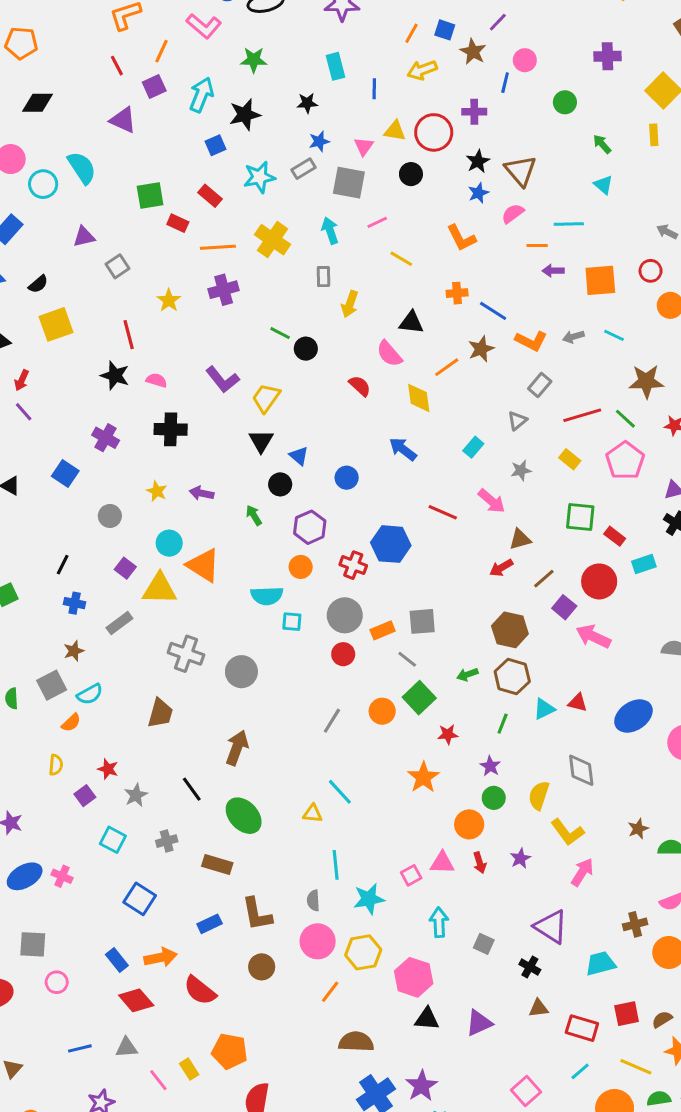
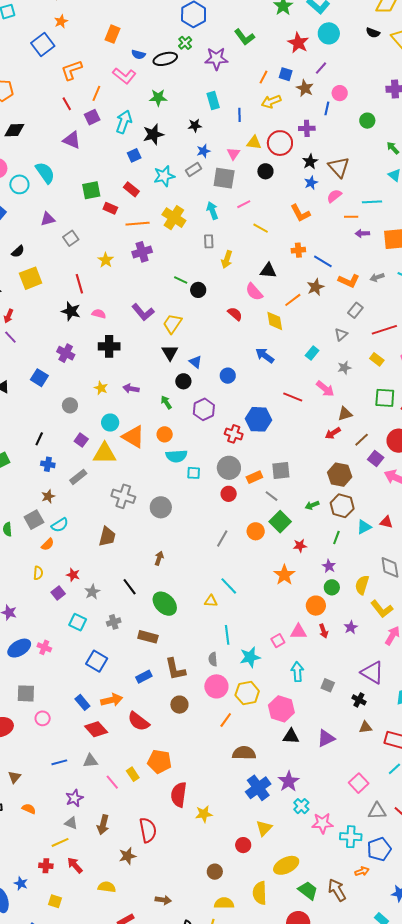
orange circle: (301, 567) -> (165, 434), moved
brown arrow: (237, 748) -> (159, 558), size x0.6

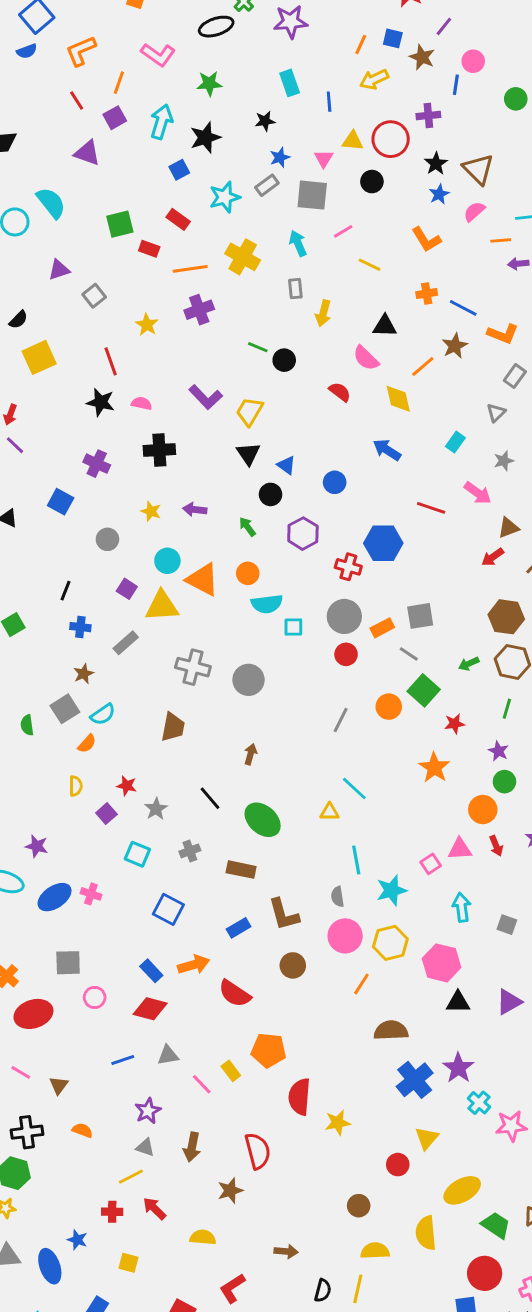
blue semicircle: (138, 54) -> (27, 51), moved, turned -32
red diamond: (96, 729) -> (150, 1009), moved, turned -30

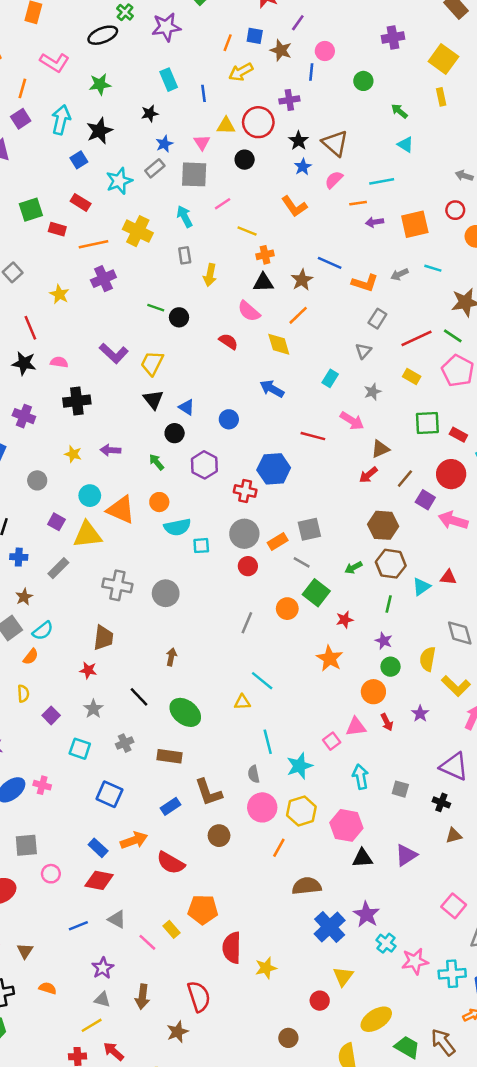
orange cross: (427, 293) -> (265, 255), moved
brown star: (455, 346) -> (302, 280), moved
red star: (127, 786) -> (88, 670), moved
gray triangle: (168, 1055) -> (117, 919), turned 42

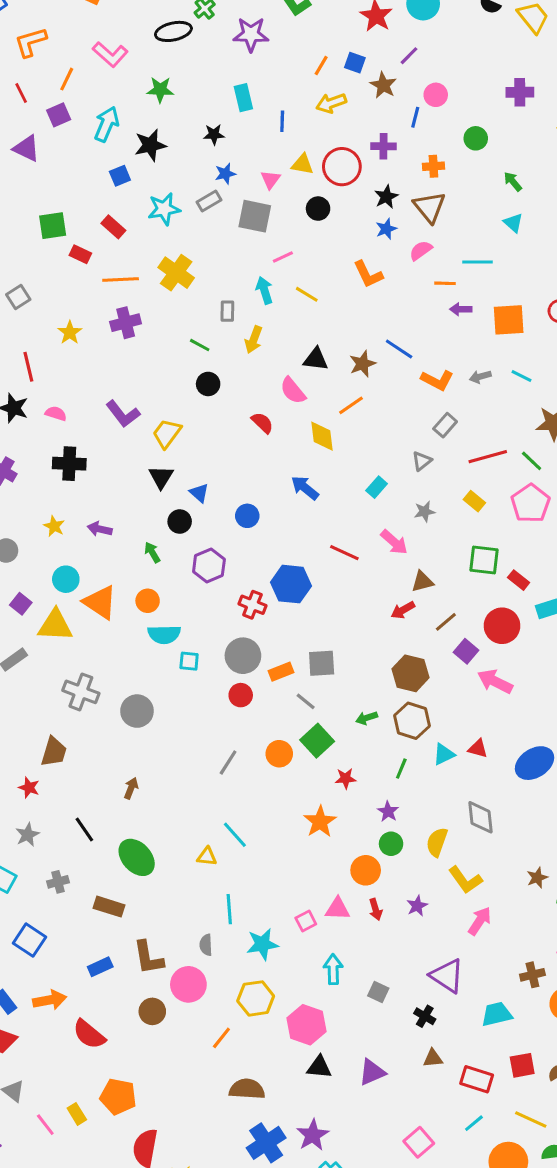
cyan arrow: (185, 217) -> (264, 290), moved
orange cross: (265, 255) -> (433, 166), moved
green line: (156, 308) -> (200, 345), moved
pink circle: (262, 807) -> (188, 984), moved

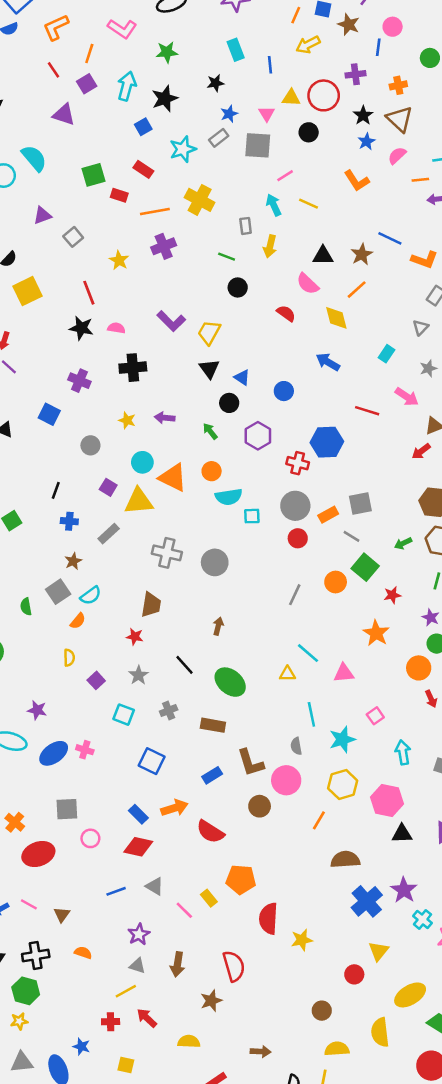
pink triangle: (338, 909) -> (344, 673), moved

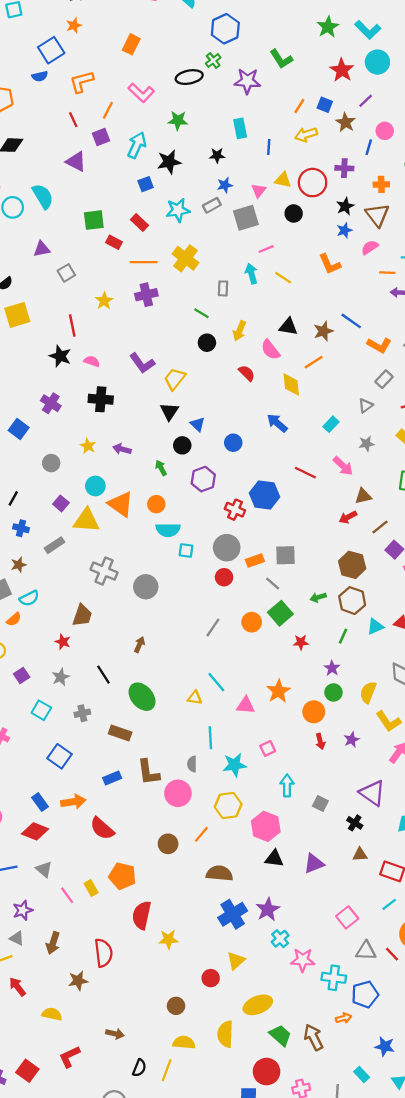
gray square: (258, 145) -> (246, 218), turned -30
yellow arrow: (270, 246) -> (239, 331), moved
orange star: (376, 633) -> (278, 691), moved
brown circle: (260, 806) -> (168, 844), moved

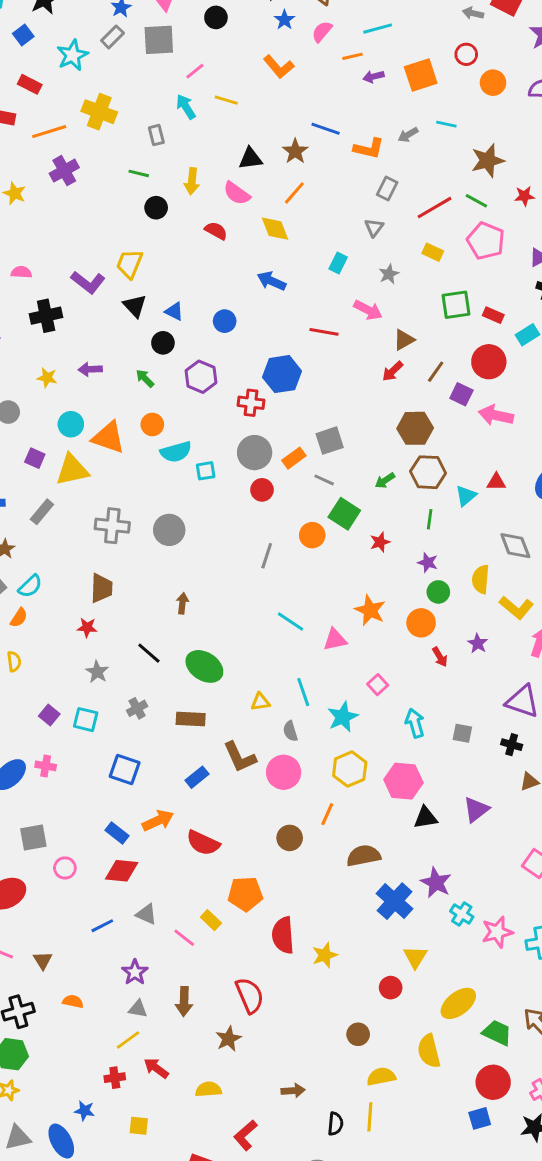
gray square: (246, 218) -> (159, 40), turned 30
purple L-shape: (142, 363) -> (88, 282), moved
purple square: (22, 676) -> (49, 715), moved
yellow triangle: (195, 698) -> (260, 702), moved

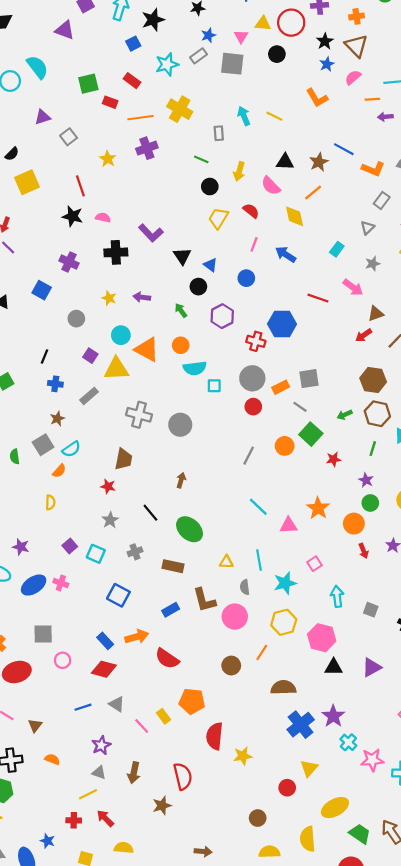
pink line: (195, 71) -> (254, 244), moved, turned -40
yellow trapezoid: (130, 264) -> (218, 218), moved
yellow semicircle: (208, 1089) -> (124, 848), moved

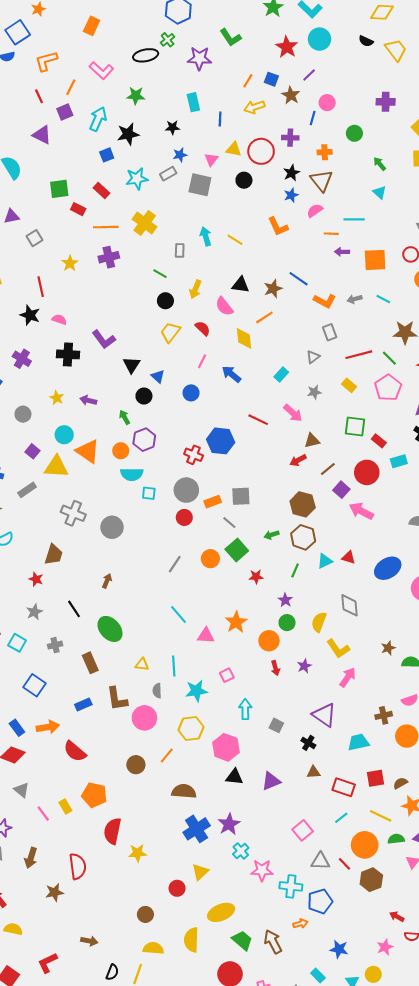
gray rectangle: (382, 200) -> (330, 332), turned -63
purple hexagon: (222, 316) -> (144, 440), moved
brown rectangle: (173, 566) -> (90, 663), turned 48

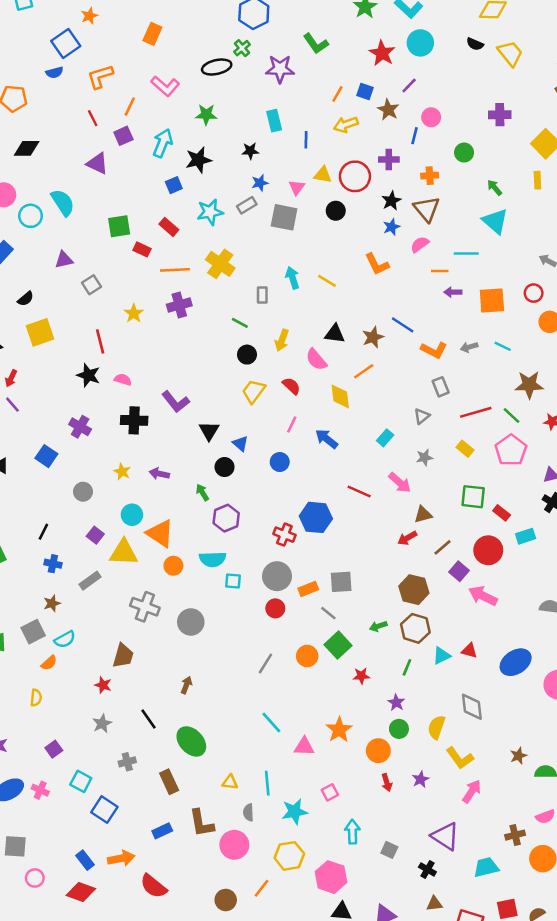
cyan triangle: (380, 192) -> (495, 221), size x1.6
orange circle: (121, 451) -> (173, 566), moved
cyan square: (17, 643) -> (81, 781), moved

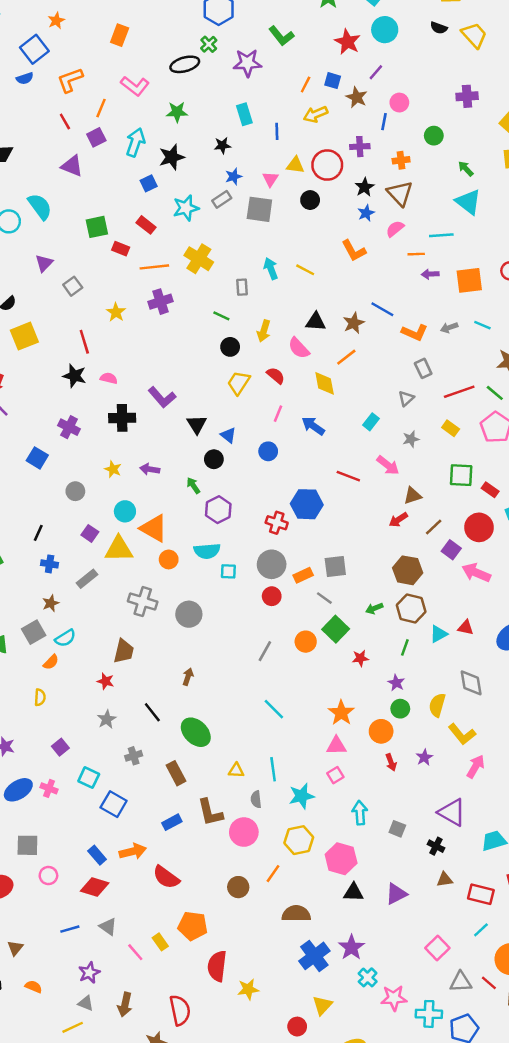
purple triangle: (64, 260) -> (44, 263), turned -30
pink triangle: (304, 747) -> (336, 746), moved

